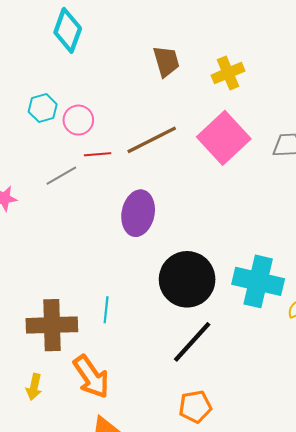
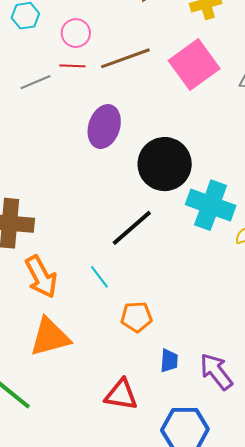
pink circle: (78, 120) -> (76, 33), moved
black circle: (187, 279) -> (165, 164), moved
cyan line: (106, 310) -> (99, 277), moved, turned -50
black line: (192, 342) -> (132, 228), moved

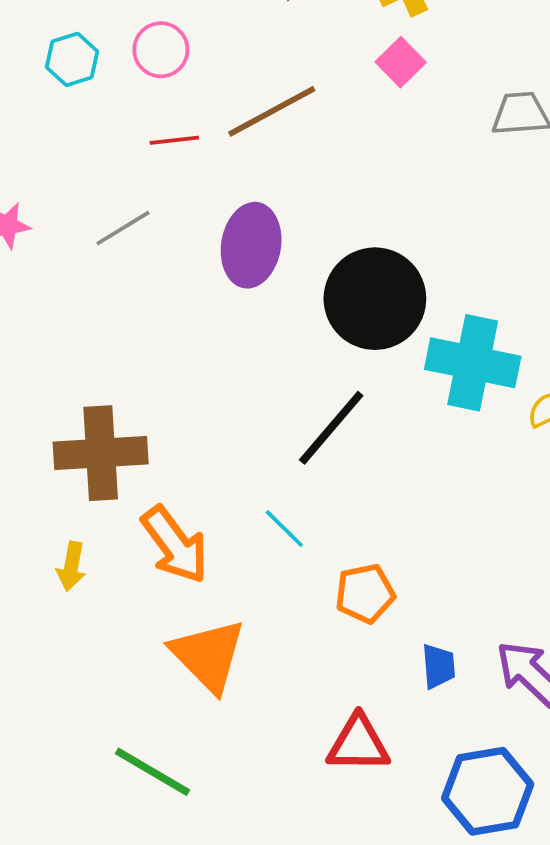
pink circle: (76, 33) -> (161, 50), moved
pink square: (194, 65) -> (401, 62), moved, size x0.5
gray line: (35, 82) -> (123, 228), moved
orange triangle: (50, 337) -> (208, 655), turned -51

